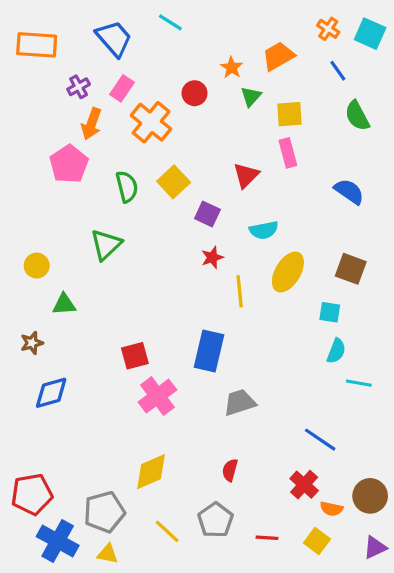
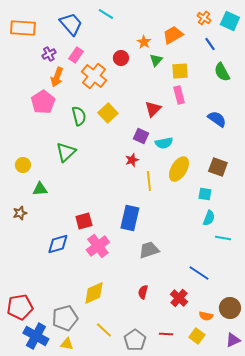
purple square: (207, 214) -> (141, 136), moved
blue diamond: (51, 393) -> (58, 244), moved
red cross: (304, 485) -> (179, 298), moved
gray pentagon: (215, 520) -> (135, 340), moved

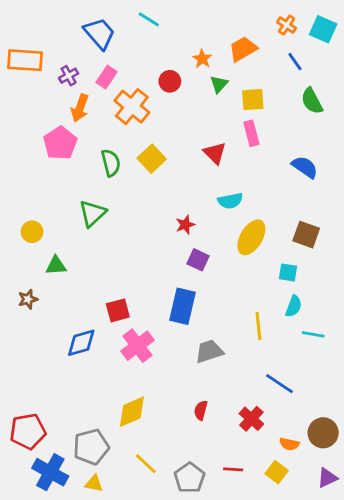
orange rectangle: (23, 28) -> (25, 60), moved
red triangle: (153, 109) -> (215, 153), turned -30
purple square: (141, 136) -> (198, 260), moved
yellow line: (149, 181) -> (258, 326), moved

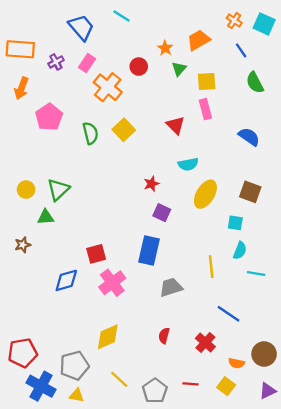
orange arrow: (80, 108) -> (21, 88), moved
green triangle: (92, 213) -> (58, 190), moved

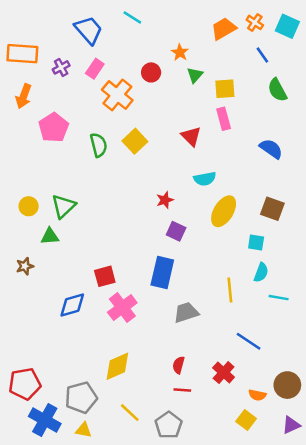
orange trapezoid: (199, 40) -> (224, 29), moved
red line: (190, 384) -> (182, 390), moved

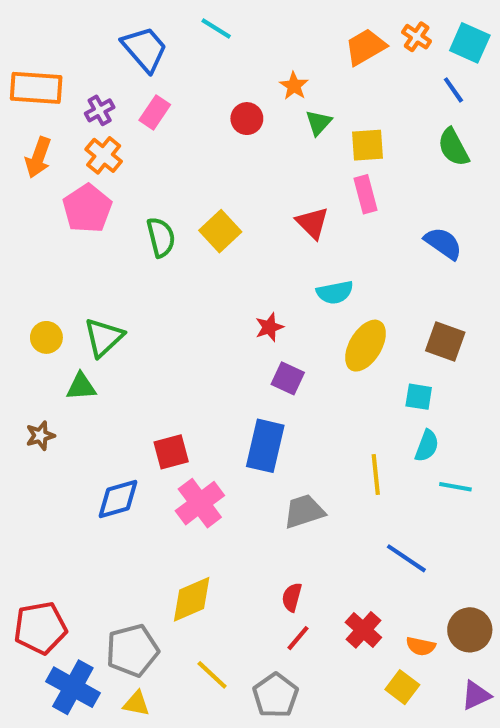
blue line: (262, 55) -> (453, 90), moved
orange cross: (117, 95) -> (104, 155), moved, size x0.7
red cross: (224, 373) -> (363, 630), moved
red line: (182, 390) -> (298, 638), turned -54

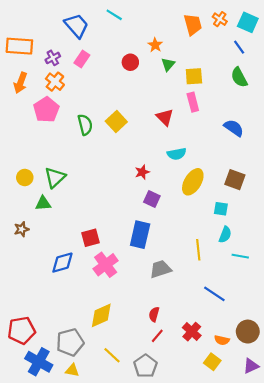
orange trapezoid: (365, 47) -> (193, 25), turned 105

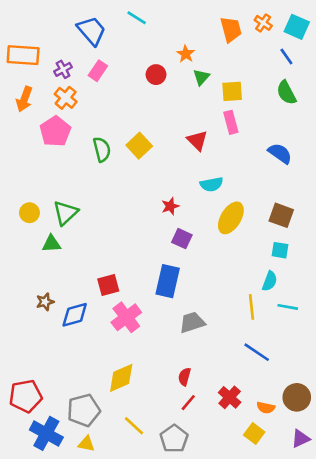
cyan square: (221, 209) -> (280, 250), moved
brown star: (22, 229) -> (45, 302), moved
yellow line: (198, 250) -> (252, 307), moved

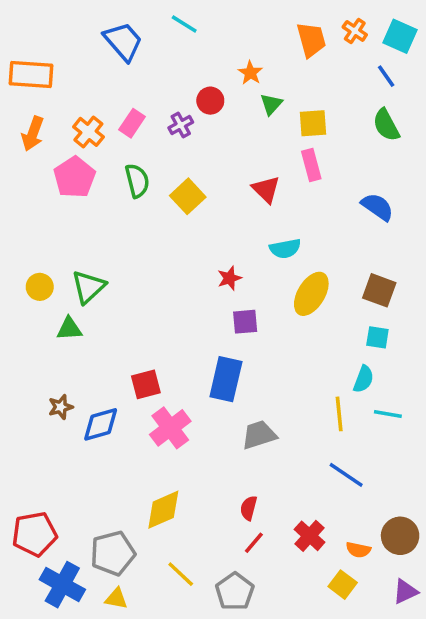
purple cross: (63, 69) -> (181, 125), moved
pink rectangle: (98, 71) -> (132, 123), moved
green semicircle: (102, 149) -> (137, 181), moved
purple square: (182, 239) -> (245, 322), turned -30

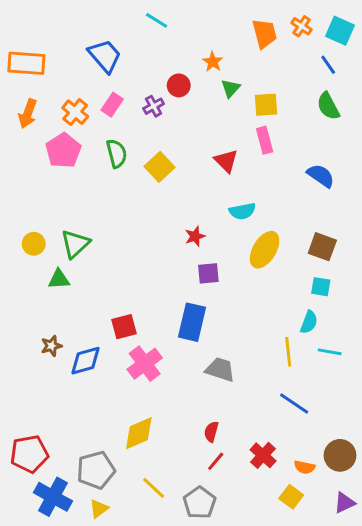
blue trapezoid: (123, 41) -> (105, 56), moved
gray trapezoid: (259, 435) -> (220, 370), turned 36
yellow triangle: (116, 598) -> (99, 509), turned -48

